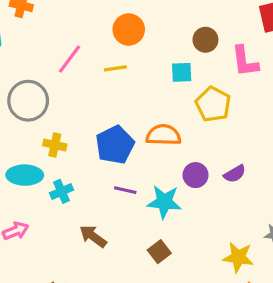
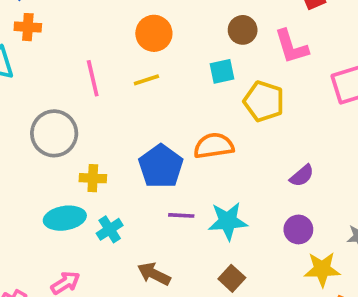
pink line: (69, 59) -> (93, 78), turned -40
purple circle: (196, 175) -> (298, 229), moved

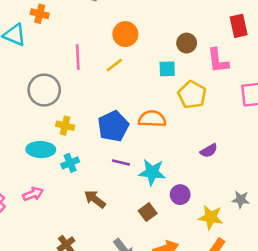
yellow line: (146, 80) -> (114, 65), turned -30
purple circle: (298, 229) -> (180, 195), moved

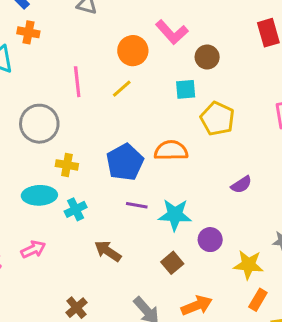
pink L-shape: (218, 61) -> (172, 32), moved, turned -32

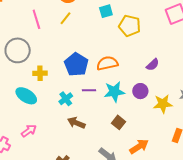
orange semicircle: (171, 151) -> (107, 63), moved
cyan ellipse: (39, 195) -> (26, 96), turned 45
cyan cross: (76, 209) -> (66, 99), moved
purple circle: (210, 240) -> (140, 91), moved
yellow star: (249, 265) -> (163, 104), moved

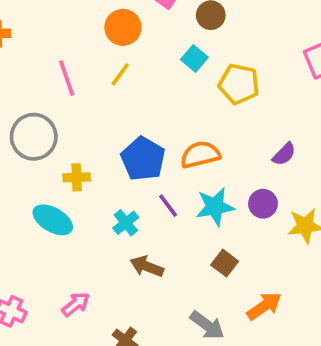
cyan square: (106, 11) -> (194, 58), turned -32
purple line: (89, 90) -> (168, 206), turned 56
pink arrow: (29, 131) -> (76, 304), moved

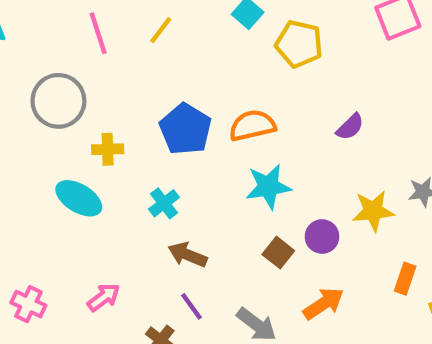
purple circle: (263, 204) -> (322, 237), moved
purple line: (168, 206) -> (191, 306), moved

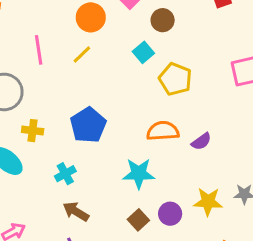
orange semicircle: (252, 125) -> (163, 131), moved

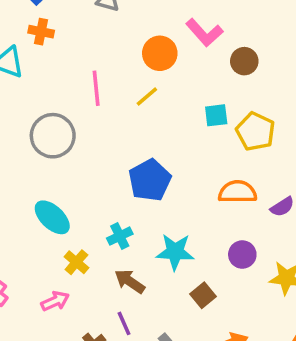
cyan square: (143, 52) -> (216, 115), moved, turned 30
yellow cross: (33, 131) -> (76, 262), moved, turned 30
cyan star: (139, 174) -> (175, 252), moved
purple circle: (170, 214) -> (242, 255), moved

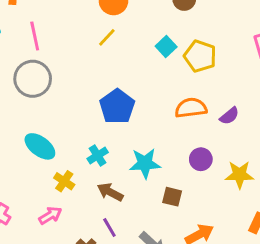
pink line: (96, 88) -> (35, 36), moved
cyan square: (216, 115) -> (166, 46), turned -30
brown square: (203, 295) -> (172, 197), turned -30

